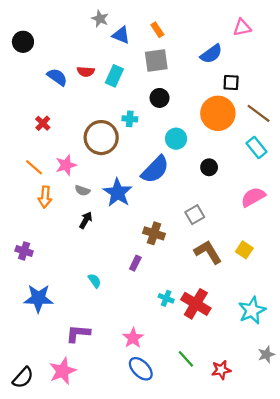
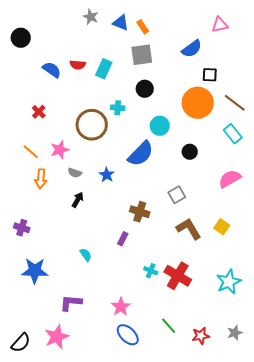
blue triangle: (121, 35) -> (121, 23), moved
blue star: (118, 193) -> (107, 175), size x0.6
gray star: (266, 354) -> (235, 333), moved

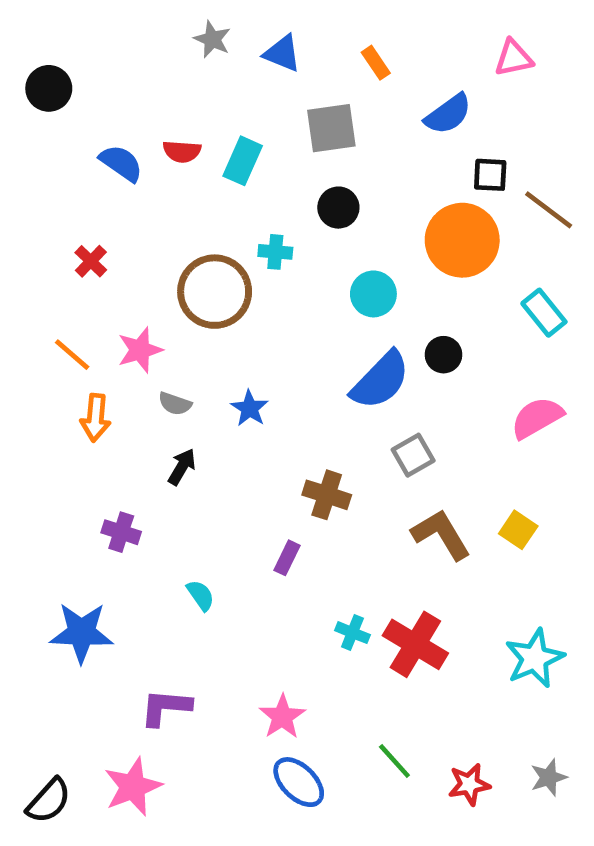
orange rectangle: (143, 27) -> (376, 63), moved
brown line: (235, 103) -> (549, 210), moved
blue semicircle: (141, 154) -> (380, 380), moved
purple cross: (22, 228) -> (121, 532), moved

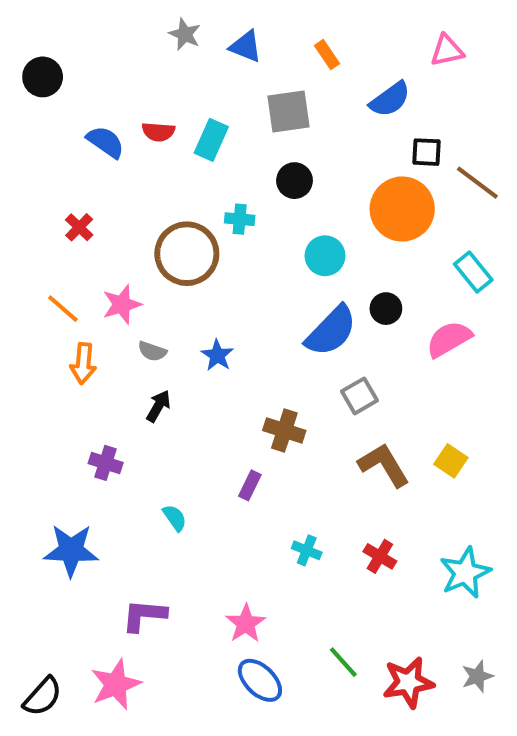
pink semicircle: (537, 418) -> (449, 339), moved
red cross: (415, 644) -> (380, 556), moved, size x0.6
red star: (469, 784) -> (408, 682), size x1.4

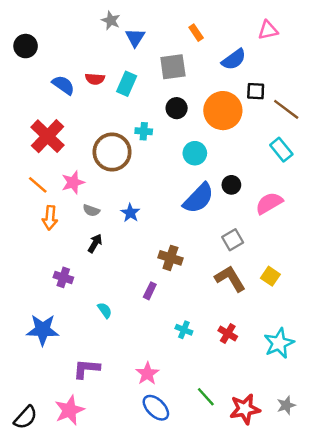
blue triangle: (246, 46) -> (135, 38), moved, turned 40
orange circle: (402, 209) -> (223, 111), moved
red cross: (79, 227) -> (47, 136), size x2.0
cyan rectangle: (473, 272) -> (281, 150), moved
gray square: (360, 396) -> (233, 240), moved

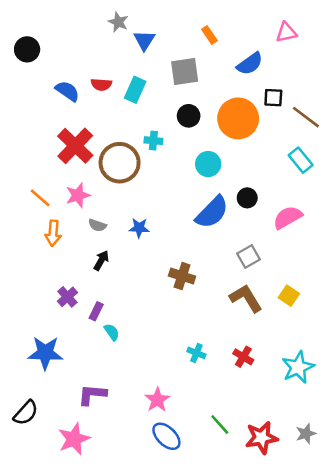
red cross: (47, 136) -> (75, 146), moved
blue star: (130, 213) -> (139, 228), turned -30
purple cross: (63, 277) -> (67, 297), turned 30
purple rectangle: (150, 291) -> (96, 311), moved
black semicircle: (26, 417) -> (26, 413), moved

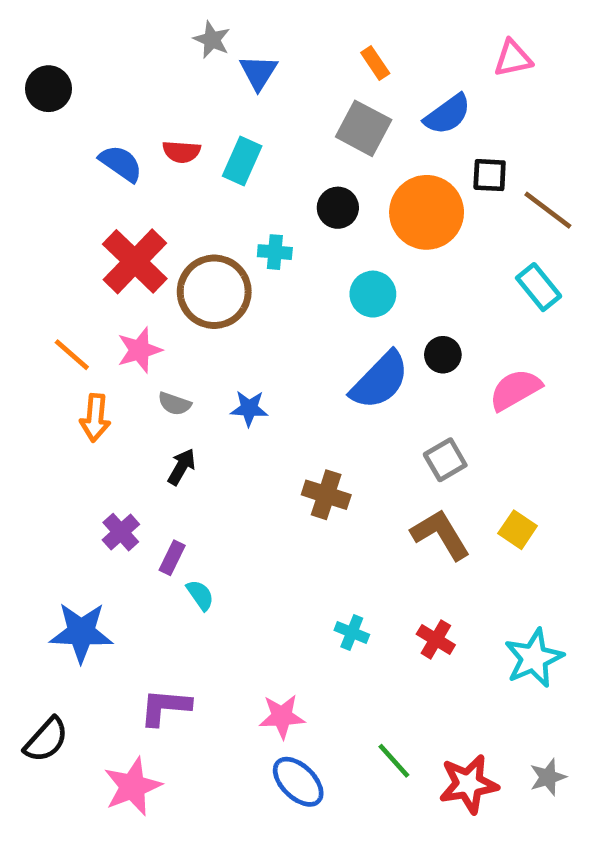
gray square: (185, 72) -> (364, 128), moved, turned 36
pink star: (157, 400) -> (282, 716), turned 30

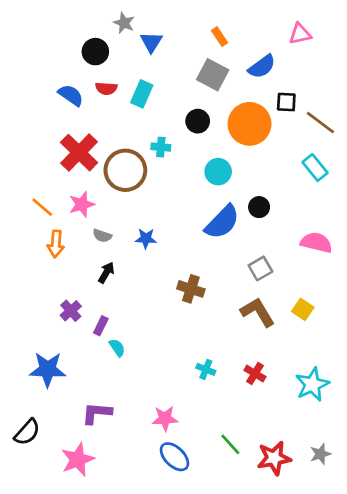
black circle: (48, 89) -> (95, 52), moved
pink semicircle: (515, 390) -> (316, 243), moved, turned 44

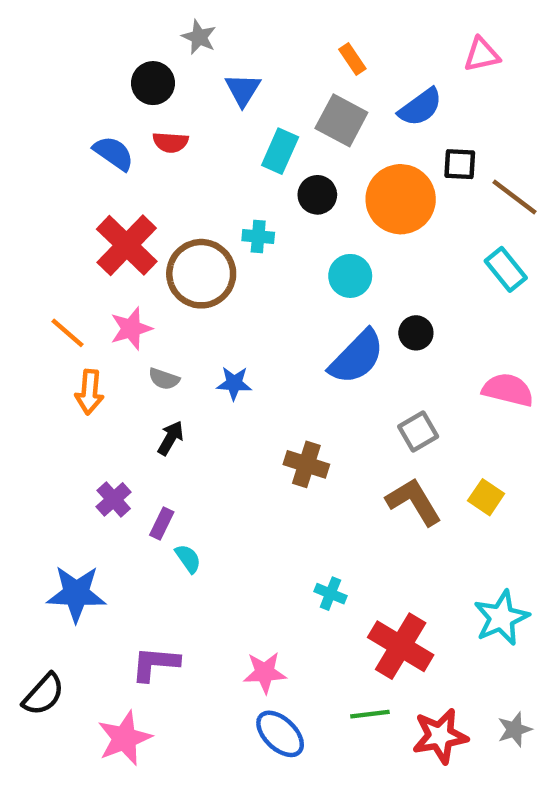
blue triangle: (151, 42) -> (243, 90), moved
cyan rectangle: (142, 94) -> (280, 151), moved
red cross: (255, 374) -> (401, 646), moved, size x1.8
green line: (230, 444) -> (370, 714), turned -55

